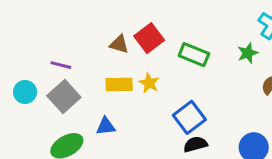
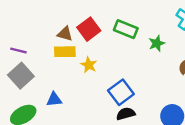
green star: (248, 53) -> (157, 43), moved
green rectangle: (194, 55) -> (126, 29), moved
yellow rectangle: (119, 85) -> (65, 52), moved

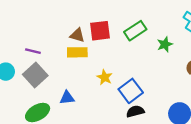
red square: (89, 29) -> (100, 31), turned 30
green rectangle: (126, 29) -> (135, 31), turned -55
yellow star: (89, 65) -> (105, 77), moved

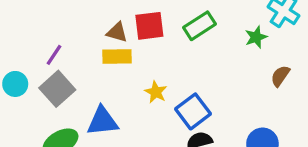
green star: (165, 44) -> (256, 37), moved
purple line: (33, 51) -> (54, 55), turned -70
blue triangle: (67, 98) -> (102, 121), size x1.5

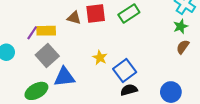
green star: (256, 37) -> (181, 26), moved
yellow rectangle: (117, 56) -> (46, 31), moved
gray square: (57, 89) -> (47, 55), moved

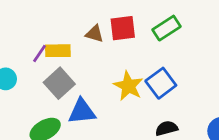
yellow star: (100, 58) -> (128, 86), size x1.5
blue square: (125, 71) -> (161, 83), moved

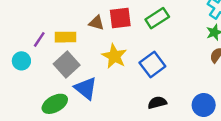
purple line: (39, 53) -> (39, 39), moved
yellow star: (128, 86) -> (114, 56), moved
blue triangle: (82, 111) -> (86, 88), turned 45

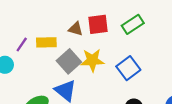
yellow star: (114, 56) -> (92, 60), turned -30
gray square: (67, 65) -> (69, 61), moved

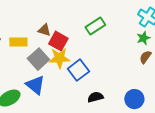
red square: (98, 24) -> (58, 41), moved, turned 36
blue square: (128, 68) -> (78, 70), moved

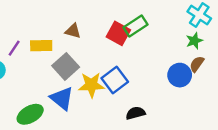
red square: (58, 41) -> (118, 33), moved
yellow star: (59, 58) -> (91, 85), moved
blue circle: (134, 99) -> (180, 75), moved

